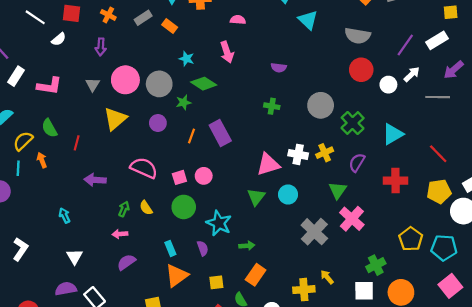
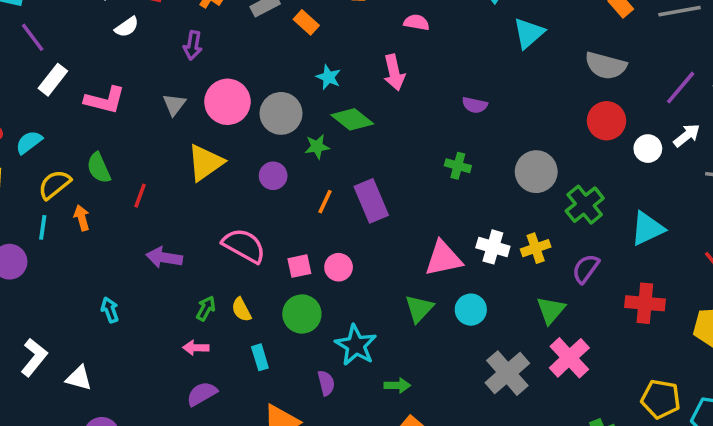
cyan triangle: (308, 20) -> (529, 33), turned 30
yellow pentagon: (411, 239) -> (661, 399), turned -30
cyan rectangle: (170, 248) -> (260, 357), moved
white triangle: (75, 257) -> (79, 378), moved, turned -49

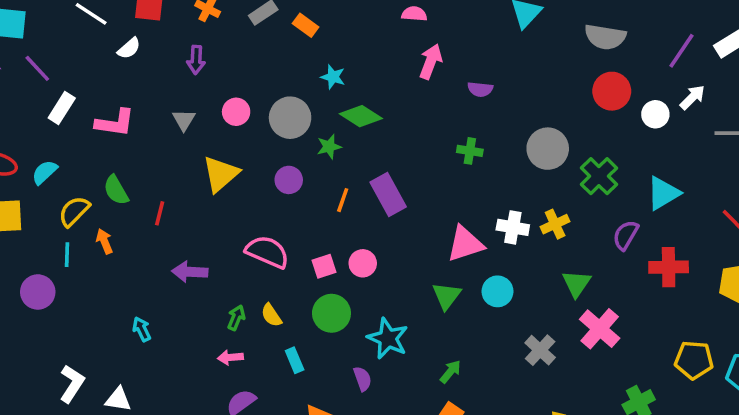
pink arrow: (394, 73) -> (431, 62), moved, turned -140
pink circle: (227, 102) -> (236, 112), size x0.6
purple semicircle: (586, 269) -> (626, 235), moved
gray cross: (507, 373) -> (540, 350), size x0.7
green arrow: (397, 385) -> (450, 372), moved, turned -45

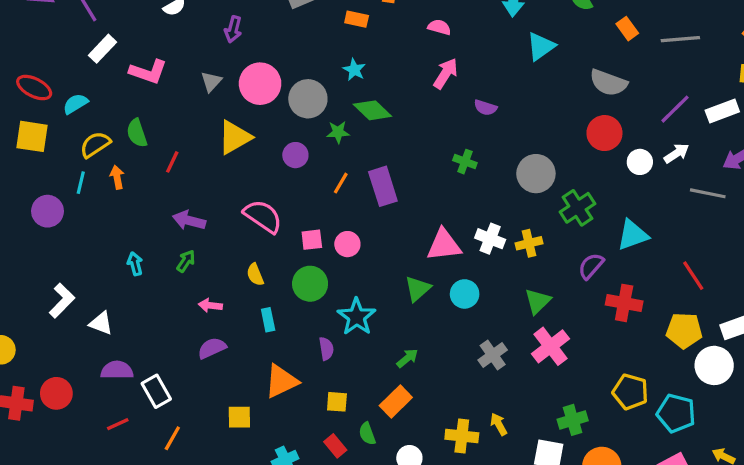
orange rectangle: (306, 25) -> (357, 19), moved, turned -35
pink circle: (236, 112) -> (260, 84), size x1.6
green arrow: (236, 318) -> (186, 261), moved

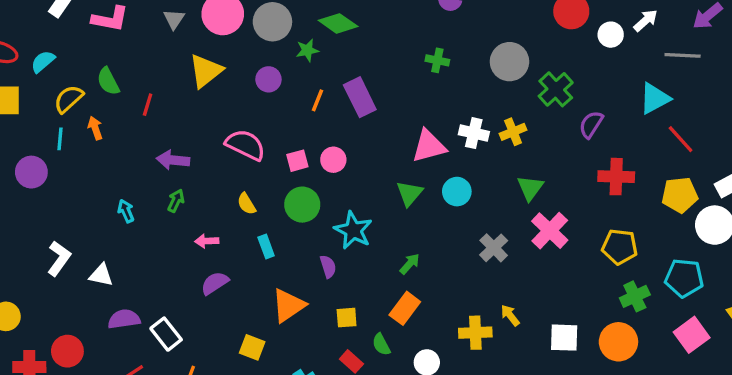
cyan triangle: (633, 235) -> (655, 98), moved
purple semicircle: (591, 266) -> (591, 124), moved
yellow pentagon: (630, 392) -> (620, 247), moved
yellow square: (239, 417) -> (252, 347), turned 30
green cross: (573, 420) -> (635, 296), moved

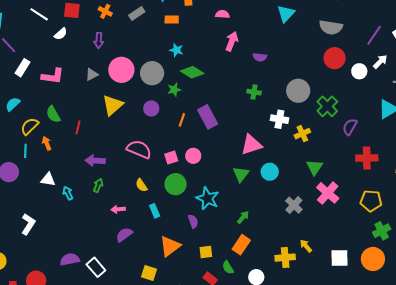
gray triangle: (174, 19) -> (92, 74), turned 32
white cross: (474, 133) -> (279, 119), moved
white triangle: (101, 275) -> (48, 179), moved

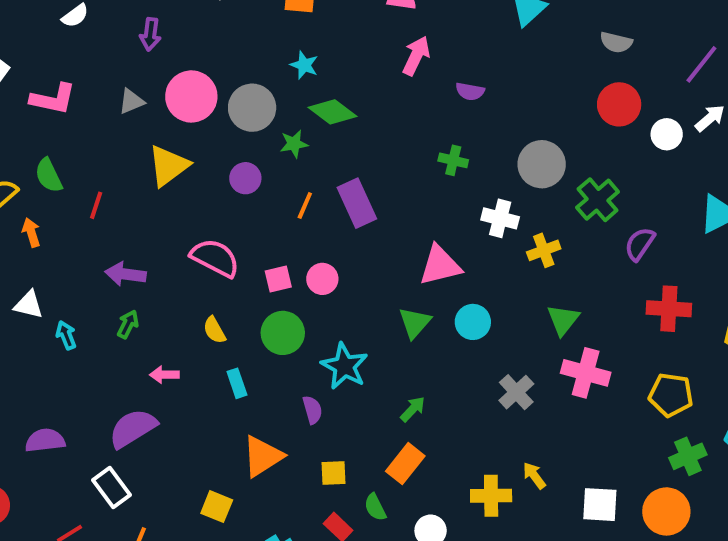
gray semicircle: (331, 27) -> (616, 42), size x0.7
pink cross: (328, 193) -> (586, 373), turned -30
purple semicircle: (124, 235) -> (133, 428), moved, size x1.4
purple semicircle: (70, 259) -> (45, 440), moved

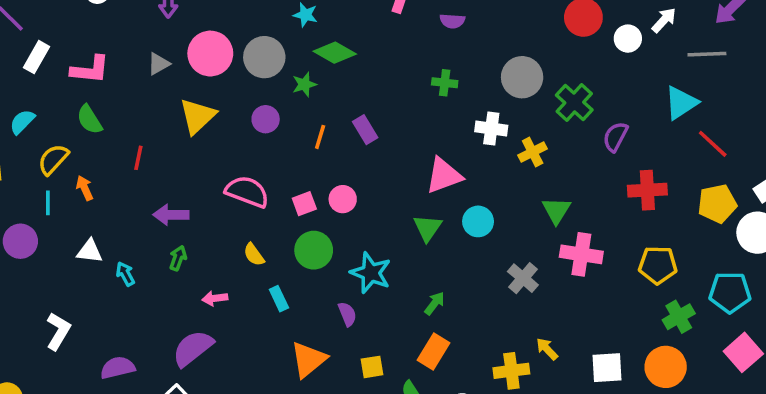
green semicircle: (49, 175) -> (89, 120), moved
purple rectangle: (357, 203) -> (365, 130), size x0.7

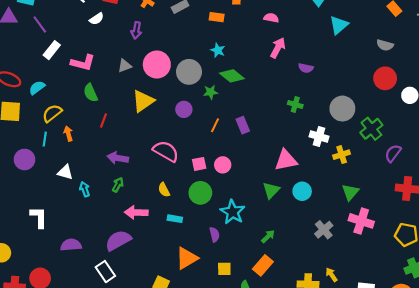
green semicircle: (89, 120) -> (91, 93), moved
pink arrow: (215, 298) -> (136, 212), size x1.5
cyan rectangle: (279, 299) -> (175, 219), turned -64
white L-shape: (58, 331) -> (39, 217), turned -40

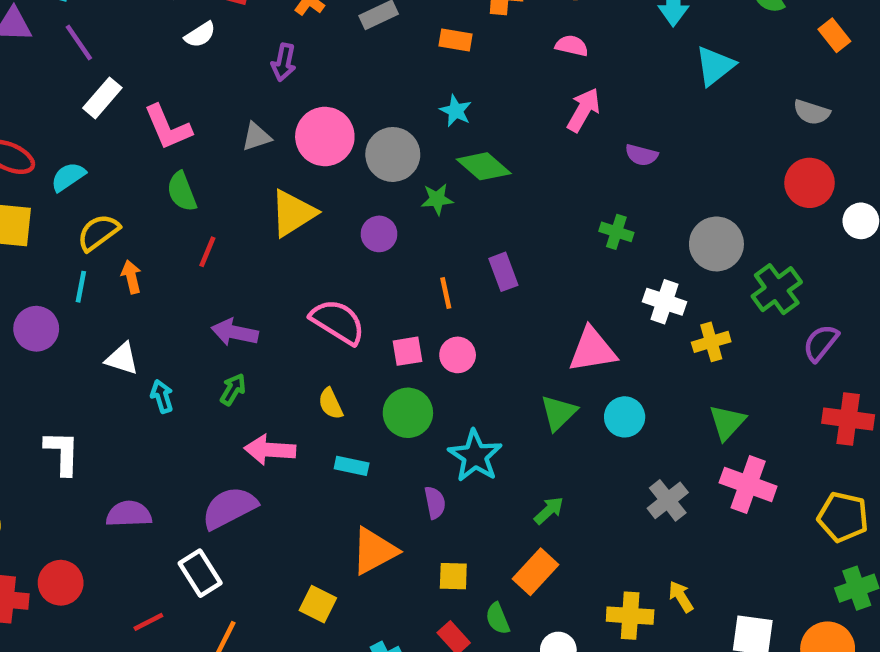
pink L-shape: (83, 63) -> (168, 127), turned 50
orange line: (215, 125) -> (446, 293), moved, turned -40

